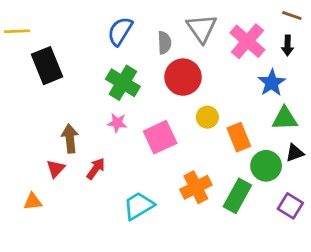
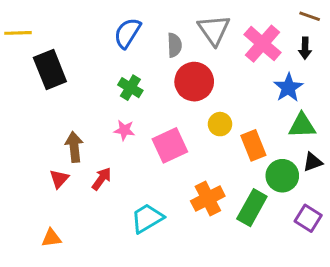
green cross: (123, 83) -> (130, 88), size x0.7
orange triangle: (33, 202) -> (51, 238), moved

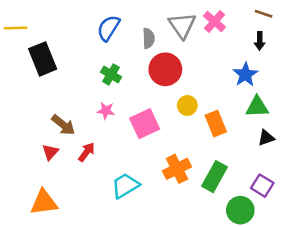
pink cross: (263, 44) -> (214, 21), moved, size x0.7
brown arrow: (74, 147) -> (63, 125), turned 135
green circle: (282, 176) -> (240, 210), moved
orange triangle: (51, 238) -> (44, 202), size x1.6

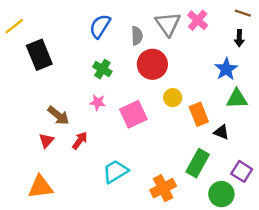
yellow line: (15, 28) -> (14, 26), turned -36
black triangle: (266, 138) -> (221, 132), moved, turned 42
orange cross: (177, 169) -> (163, 188), moved

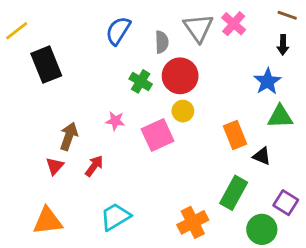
green cross: (102, 69) -> (141, 81), moved
yellow circle: (173, 98) -> (183, 111), moved
brown arrow: (58, 115) -> (69, 136), turned -110
cyan trapezoid: (115, 171) -> (115, 217), moved

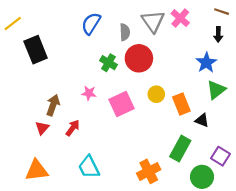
yellow circle: (183, 111) -> (156, 94), moved
green triangle: (280, 117) -> (216, 90), turned -36
cyan trapezoid: (115, 217) -> (89, 167), turned -85

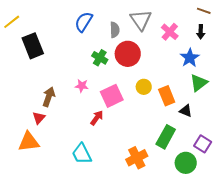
pink cross: (180, 18) -> (170, 32), moved
red arrow: (73, 128) -> (97, 118), moved
orange triangle: (37, 170) -> (29, 142), moved

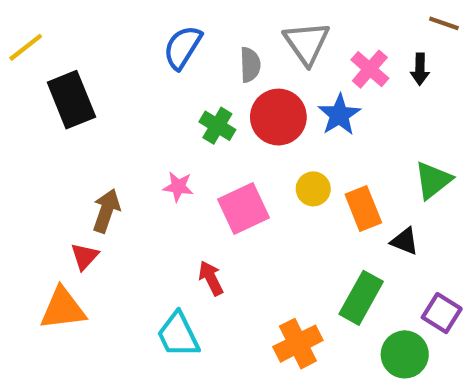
black arrow: (201, 32) -> (420, 69), moved
blue star: (190, 58) -> (339, 115), moved
red arrow: (97, 118) -> (211, 278), moved, turned -63

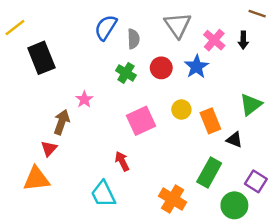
gray semicircle: (250, 65) -> (133, 39), moved
red circle: (278, 117) -> (161, 68), size x0.7
pink star: (178, 187) -> (84, 99), moved, turned 30
orange cross: (298, 344) -> (173, 199), turned -32

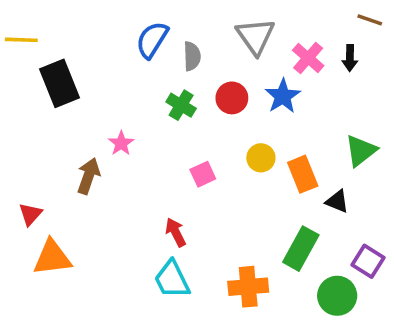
yellow line: (15, 28) -> (21, 40), turned 40
pink square: (141, 121) -> (203, 174), size x0.6
red triangle: (49, 149) -> (30, 214), moved
cyan trapezoid: (103, 194) -> (172, 279), moved
orange cross: (173, 199) -> (248, 287), turned -36

